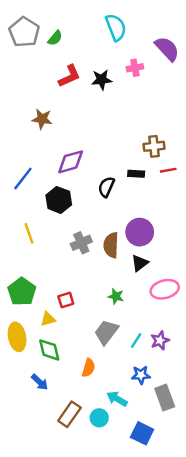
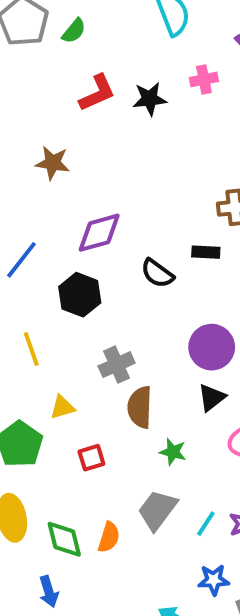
black semicircle: (106, 187) -> (157, 273), turned -78
brown semicircle: (111, 245) -> (140, 407), moved
yellow triangle: (48, 319) -> (62, 407), moved
orange semicircle: (88, 368) -> (109, 537), moved
blue arrow: (40, 382) -> (49, 592), turned 30

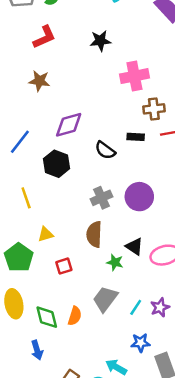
pink cross: (204, 79) -> (134, 76), moved, size x1.6
red L-shape: (97, 93) -> (44, 37), moved
gray cross: (117, 365) -> (102, 198), moved
black triangle: (212, 398) -> (134, 247), moved, turned -48

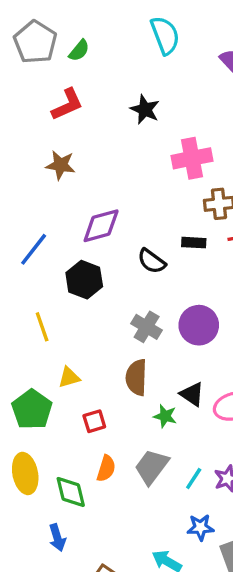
black star: (100, 41) -> (145, 109), turned 30
gray cross: (102, 198) -> (147, 327), turned -35
orange semicircle: (75, 316) -> (106, 468), moved

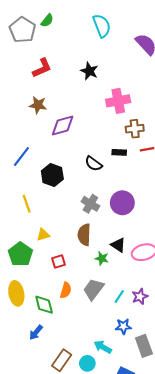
green semicircle: (79, 50) -> (47, 21), moved
purple diamond: (101, 226) -> (63, 126), moved
blue arrow: (57, 537) -> (36, 332), turned 56

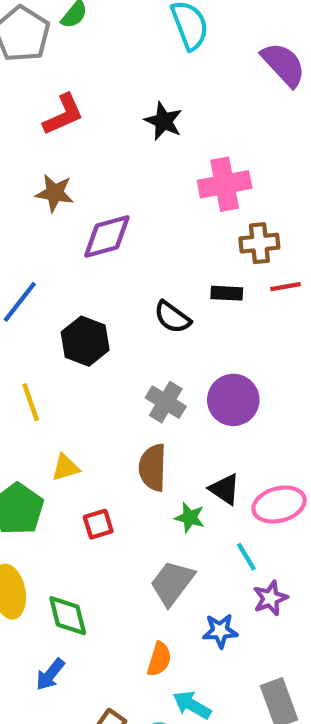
orange semicircle: (66, 290) -> (159, 659), moved
cyan line: (119, 296) -> (246, 557), moved, turned -64
blue star: (123, 326) -> (220, 631), moved

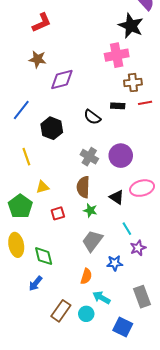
black star: (164, 121) -> (131, 26), moved, size x1.4
pink ellipse: (279, 505) -> (142, 188), moved
green star: (190, 518) -> (90, 210), moved

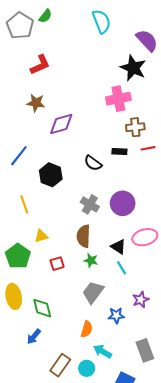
cyan line: (127, 229) -> (122, 268), moved

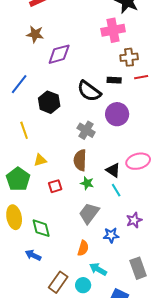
black semicircle: (93, 163) -> (89, 91), size x1.4
purple circle: (123, 203) -> (117, 114), moved
blue arrow: (34, 337) -> (33, 255), turned 77

